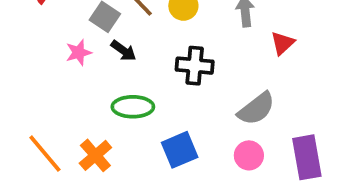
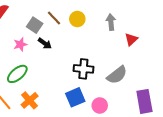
black cross: (195, 66) -> (83, 69), moved
green ellipse: (133, 107) -> (17, 74), moved, turned -40
pink circle: (249, 155) -> (100, 105), moved

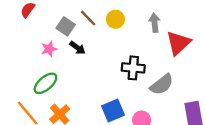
red triangle: (131, 39) -> (178, 43), size x1.6
black cross: (83, 69) -> (133, 68), moved

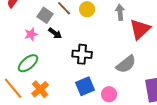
black cross: (133, 68) -> (82, 54), moved

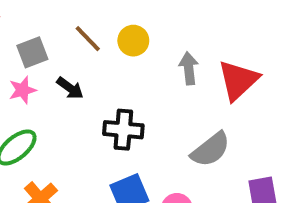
gray arrow: (120, 12) -> (189, 68), moved
gray square: (45, 15) -> (32, 52), moved, turned 35

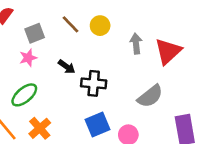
black arrow: (70, 88) -> (67, 67), moved

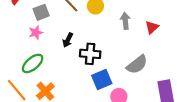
red triangle: (168, 51) -> (152, 27), size x0.6
black arrow: (67, 67) -> (68, 40), turned 80
blue square: (97, 124) -> (102, 79), moved

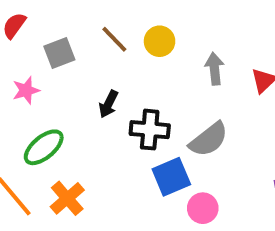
pink star: (36, 33) -> (26, 90), moved
gray semicircle: (137, 65) -> (209, 139), moved

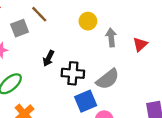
brown line: (114, 39) -> (39, 14), moved
yellow circle: (160, 41) -> (88, 21), moved

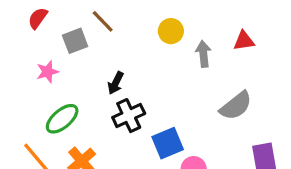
red triangle: (140, 44) -> (244, 41), moved, turned 35
black cross: (73, 73) -> (129, 116), moved, turned -30
gray semicircle: (108, 79) -> (236, 106), moved

